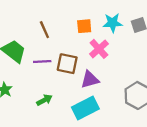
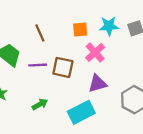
purple triangle: (90, 80) -> (97, 84), moved

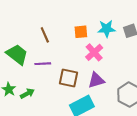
brown square: (63, 67) -> (68, 78), moved
green arrow: (40, 104) -> (27, 94), moved

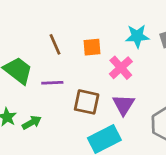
orange square: (81, 32) -> (92, 47), moved
purple triangle: (96, 80) -> (124, 105), turned -42

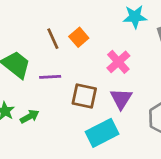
cyan star: (137, 36) -> (135, 17), moved
orange square: (92, 47) -> (79, 37), moved, turned -36

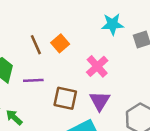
green arrow: (30, 116) -> (14, 117), turned -108

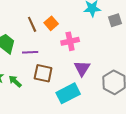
pink cross: (97, 66) -> (70, 41), moved, turned 30
brown square: (65, 98) -> (43, 73), moved

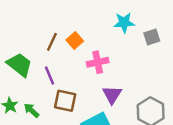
brown line: (32, 24) -> (52, 42), turned 49
purple line: (30, 52) -> (50, 75), turned 70

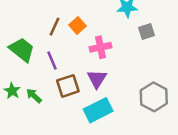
gray square: (152, 37) -> (147, 31), moved
purple triangle: (112, 95) -> (97, 79), moved
brown square: (65, 101) -> (68, 86), turned -30

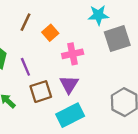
brown line: (54, 27) -> (25, 22), moved
gray square: (147, 31) -> (117, 39), size x1.6

